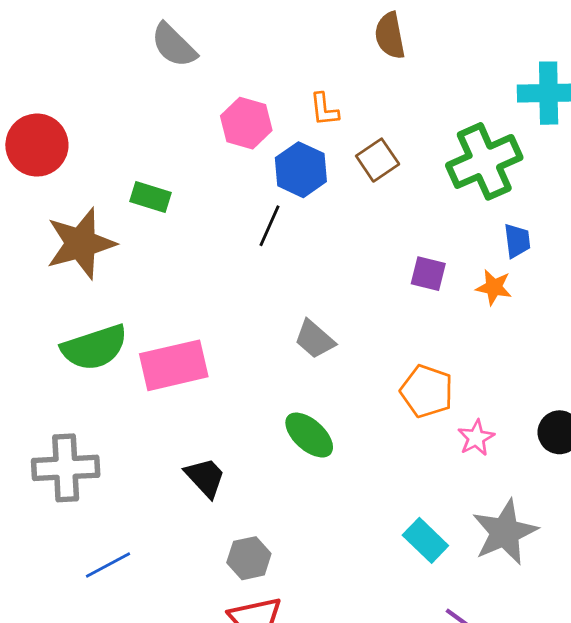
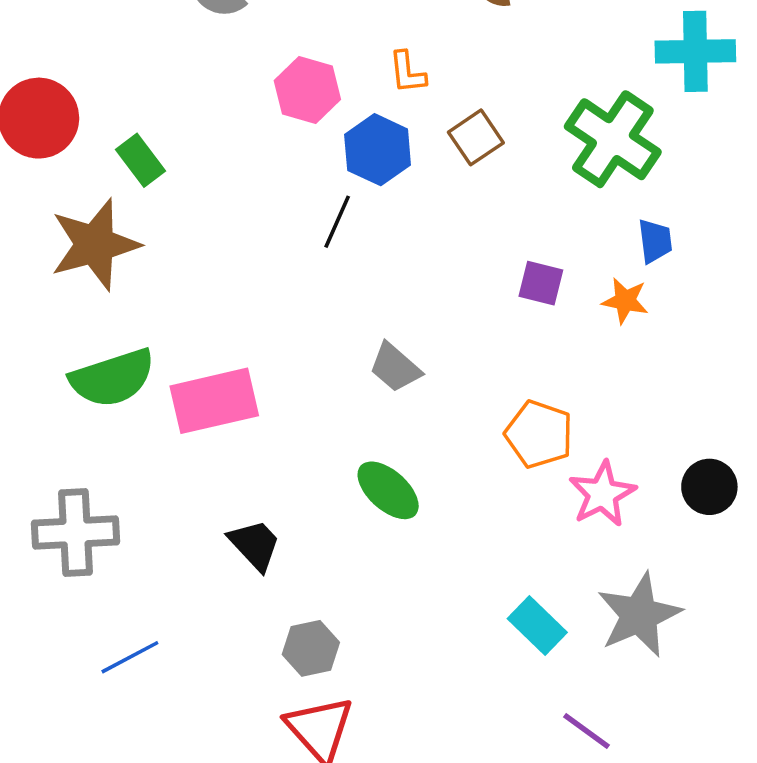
green cross: (484, 161) -> (613, 139), turned -32
green rectangle: (150, 197) -> (141, 160), moved, turned 36
pink star: (476, 438) -> (602, 494), size x1.4

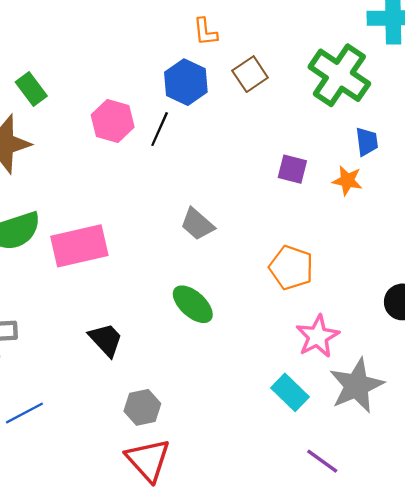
pink hexagon: (307, 90) -> (113, 121), moved
pink star: (602, 494) -> (318, 336), moved

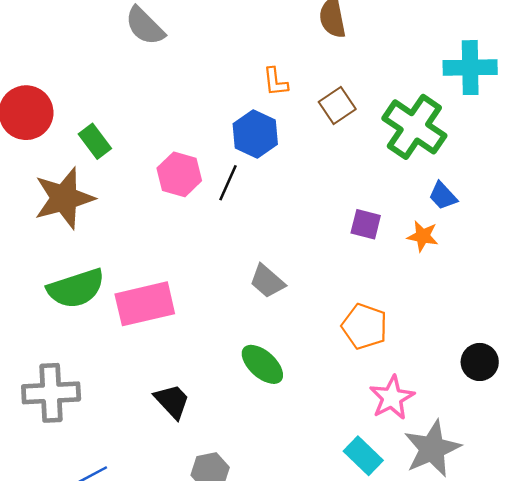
brown square: (250, 74) -> (337, 106), moved
blue trapezoid: (367, 142) -> (443, 196), turned 144

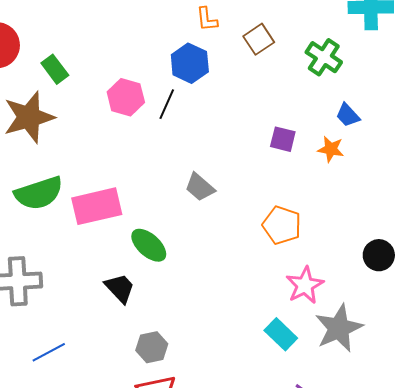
green cross: (414, 127) -> (324, 57), size x0.7
green ellipse: (262, 364) -> (149, 245), moved

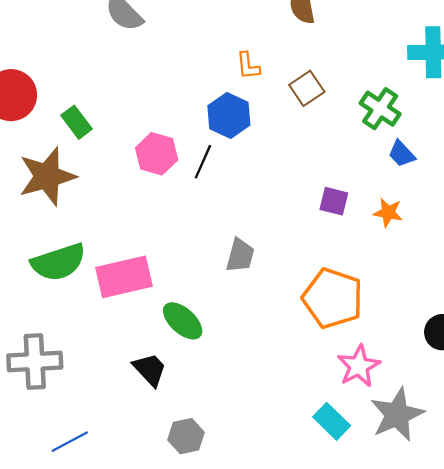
blue trapezoid: (348, 115) -> (402, 154), moved
gray trapezoid: (200, 187) -> (240, 255), turned -116
orange pentagon: (282, 225) -> (333, 298), size x1.4

